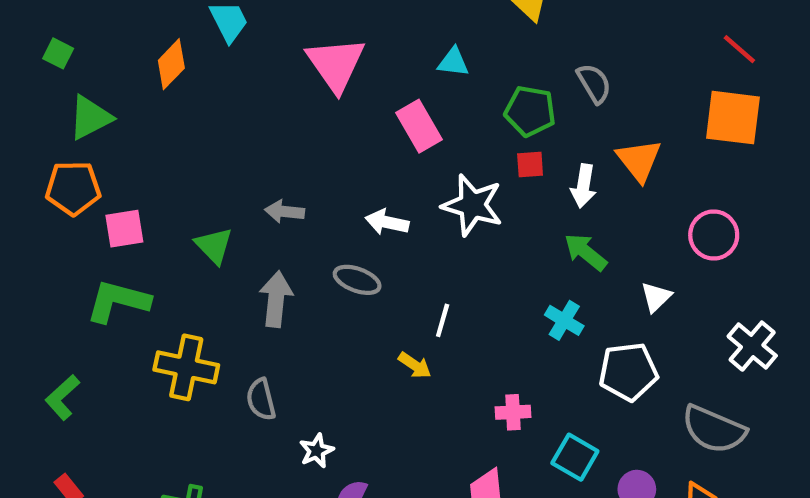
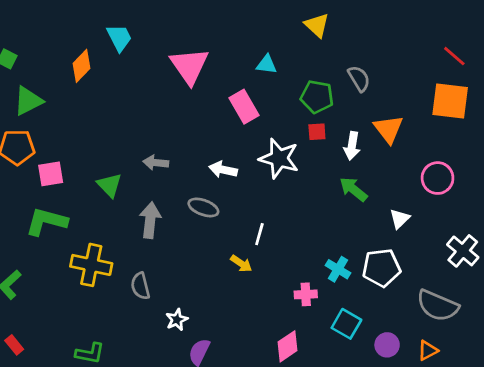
cyan cross: (564, 320) -> (338, 269), moved

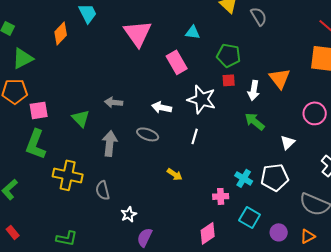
gray semicircle: (359, 79) -> (259, 16), moved
green L-shape: (46, 222) -> (36, 144), turned -84
white line: (259, 234) -> (195, 136), moved

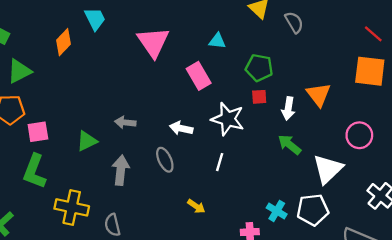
green triangle: (81, 118) -> (87, 141), turned 48
gray ellipse: (148, 134) -> (165, 160), turned 45
white triangle: (288, 142) -> (328, 169), size x1.8

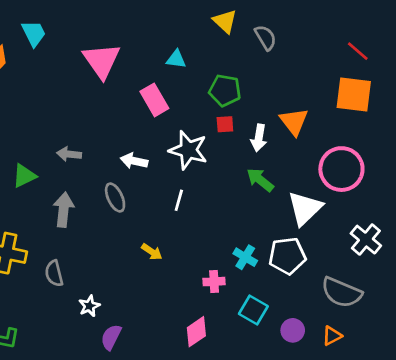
pink circle: (359, 135) -> (341, 169), size x1.4

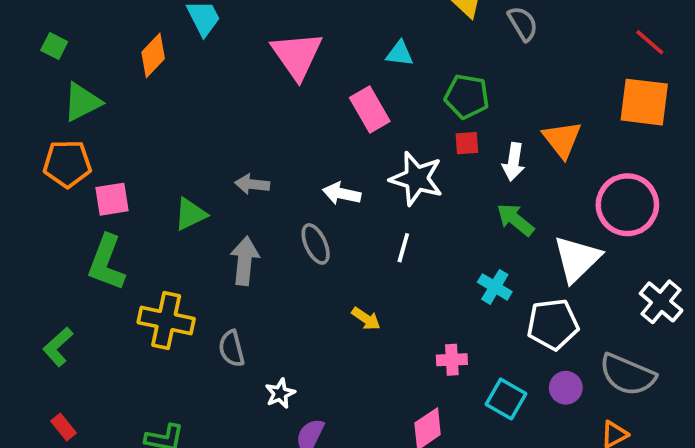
cyan cross: (245, 257) -> (495, 287), moved
purple circle: (293, 330) -> (566, 388), moved

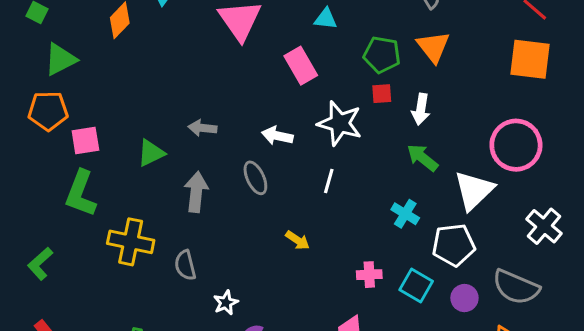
orange triangle: (562, 139) -> (433, 47), moved
cyan square: (506, 399) -> (416, 286), moved

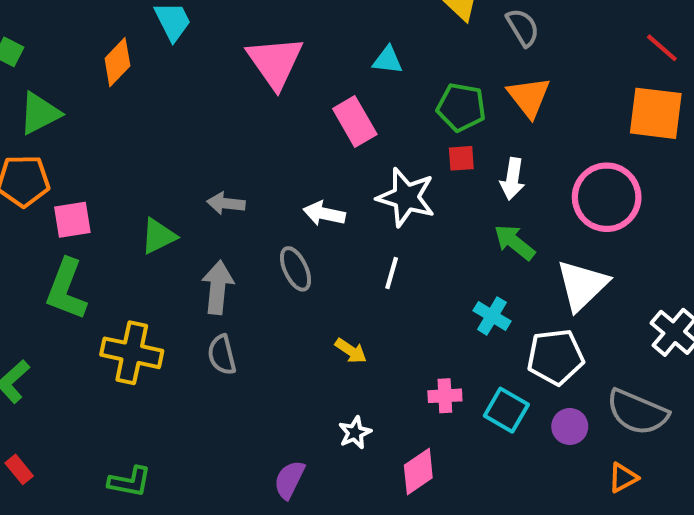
pink circle: (516, 145) -> (607, 197), moved
gray semicircle: (185, 265) -> (222, 355), moved
white star: (226, 303) -> (355, 433), moved

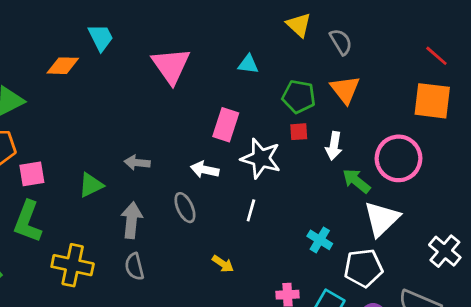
orange diamond: (117, 62) -> (63, 66), turned 48
pink rectangle: (355, 122) -> (226, 125), moved, turned 48
green arrow: (515, 242) -> (356, 181), moved

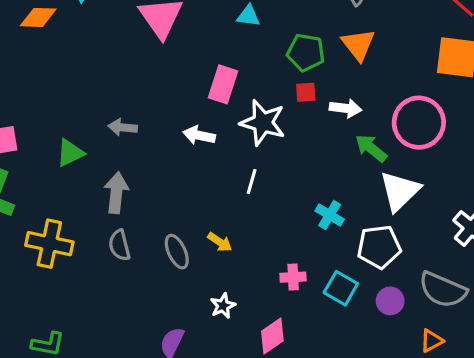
white arrow: (334, 146) -> (346, 108), turned -92
gray ellipse: (185, 208) -> (177, 252), moved

